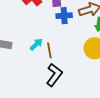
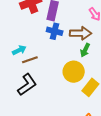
brown line: (49, 50) -> (30, 60), turned 63

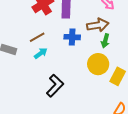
blue cross: (55, 31) -> (72, 37), moved
brown line: (30, 60) -> (37, 37), moved

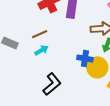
blue cross: (72, 37) -> (85, 59), moved

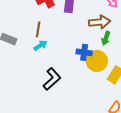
brown line: (40, 34) -> (38, 29), turned -56

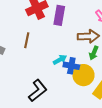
cyan arrow: (40, 45) -> (60, 60), moved

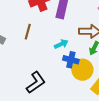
cyan arrow: (60, 60) -> (61, 44), moved

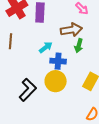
yellow circle: (82, 70) -> (56, 81), moved

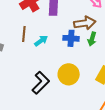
cyan arrow: (46, 47) -> (41, 41), moved
blue cross: (58, 61) -> (71, 38), moved

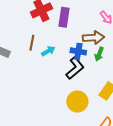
yellow circle: (69, 74) -> (77, 102), moved
black L-shape: (41, 83) -> (75, 68), moved

